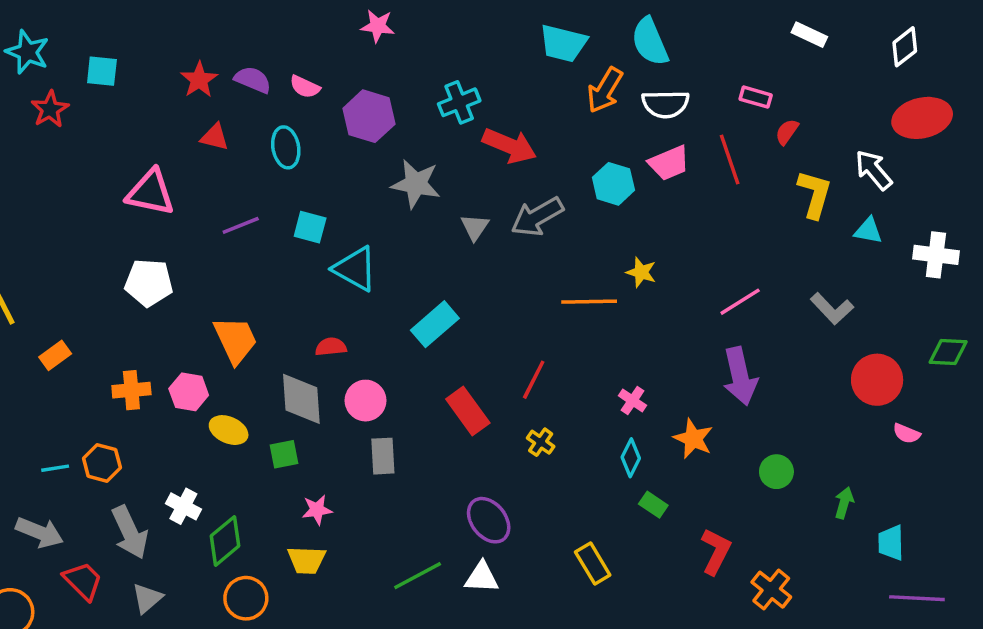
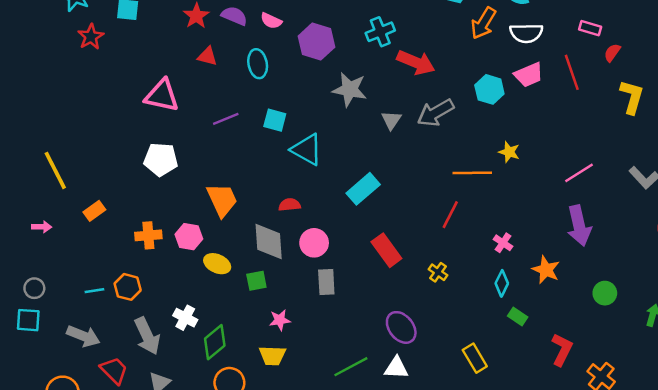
red line: (534, 380) -> (450, 215), moved

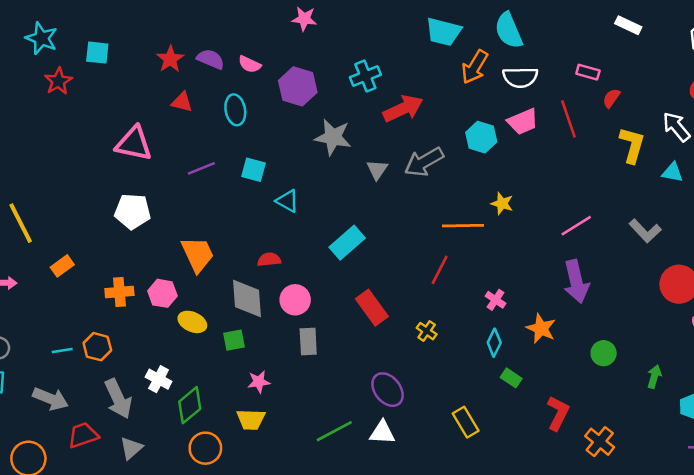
red arrow: (416, 62) -> (403, 109), turned -48
cyan triangle: (307, 150) -> (287, 201), size x0.7
red trapezoid: (114, 370) -> (83, 435), turned -64

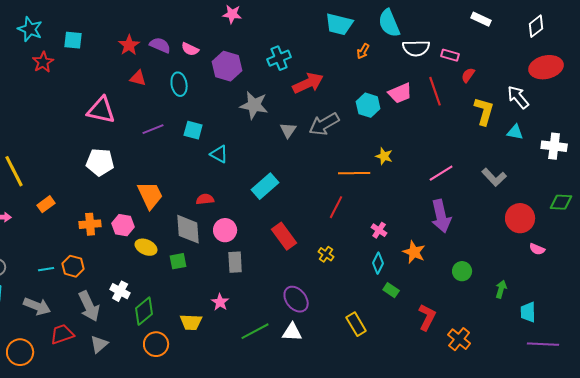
orange arrow: (475, 67) -> (363, 51), size x0.6
white semicircle: (520, 77) -> (416, 48), moved
pink star: (259, 382) -> (220, 302), moved, turned -30

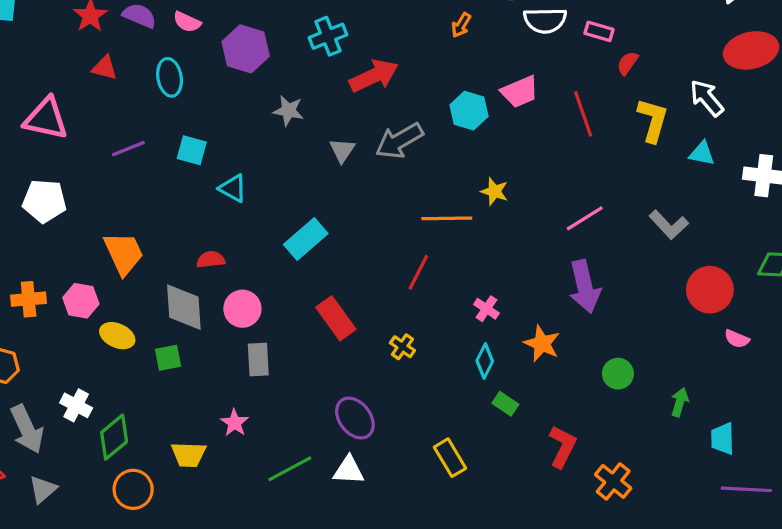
red line: (435, 91) -> (583, 114), moved
gray star: (254, 105) -> (288, 111), size x0.7

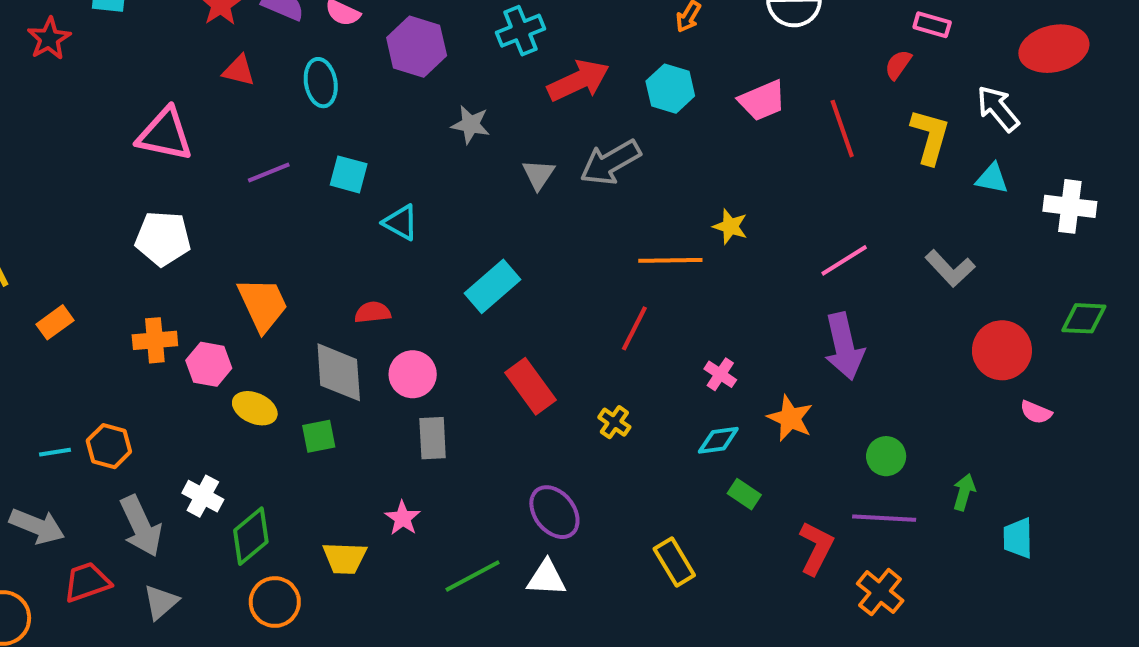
pink rectangle: (599, 31) -> (932, 25), moved
cyan hexagon: (469, 111) -> (670, 89), moved
orange cross: (29, 299) -> (155, 340), moved
cyan diamond: (485, 361) -> (718, 440), turned 56
purple line: (746, 489) -> (884, 518), moved

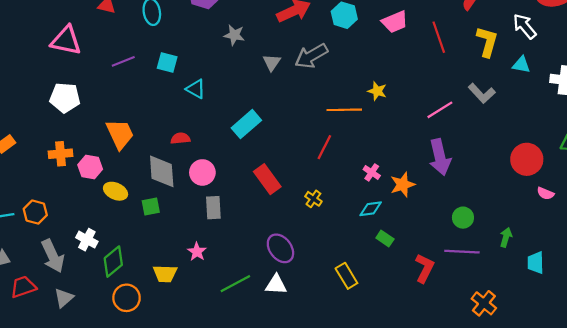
gray L-shape: (950, 268) -> (482, 93), moved
orange star: (790, 418) -> (403, 185), moved, turned 30
orange cross: (880, 592) -> (484, 303), moved

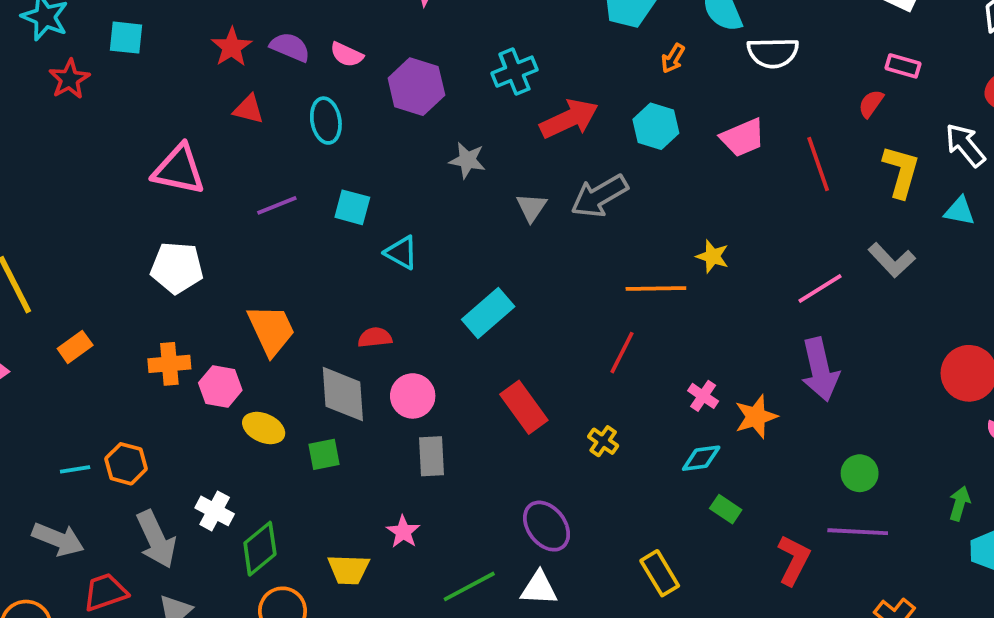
green arrow: (506, 237) -> (960, 503), moved

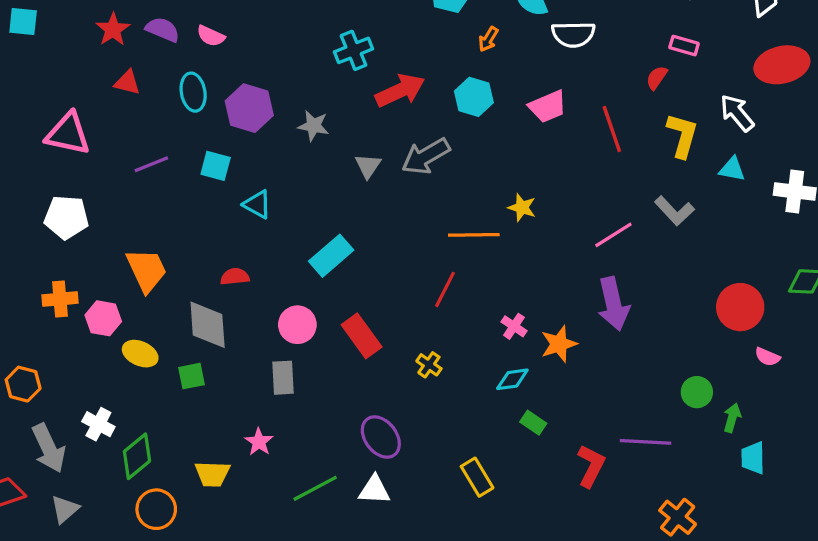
purple hexagon: (416, 87) -> (249, 108), moved
pink circle: (413, 396) -> (297, 325), moved
green circle: (860, 473) -> (697, 392), moved

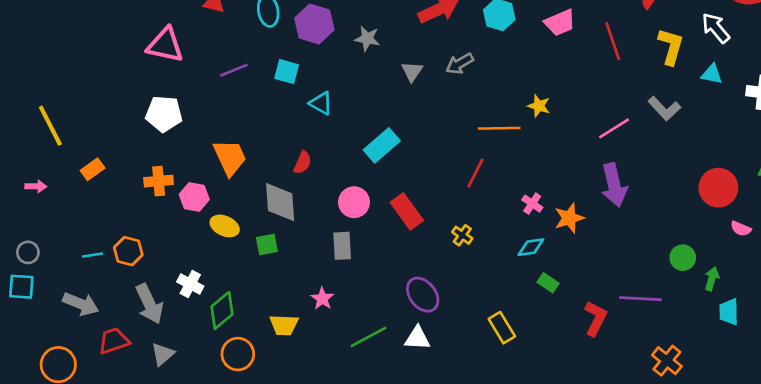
gray arrow: (426, 156) -> (460, 64), size x0.7
red semicircle: (235, 277) -> (303, 163), turned 120

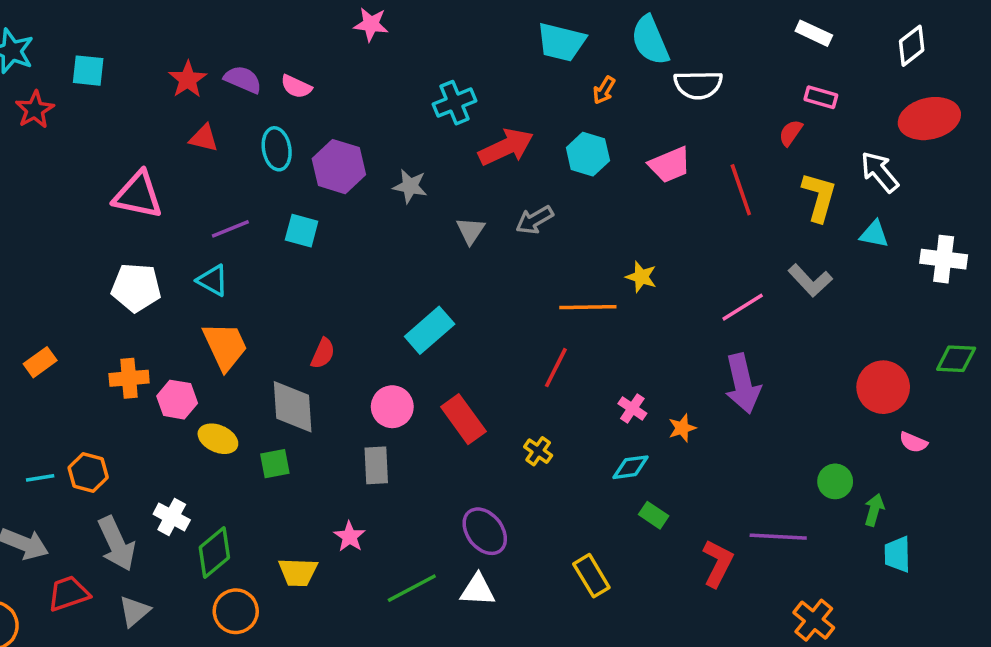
cyan triangle: (321, 103) -> (213, 280), moved
orange star: (569, 218) -> (682, 428), size x0.7

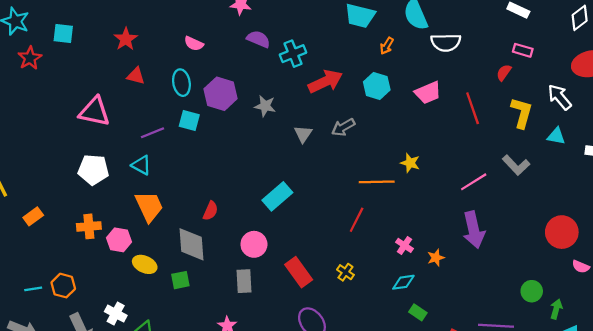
purple semicircle: (243, 79) -> (258, 39), moved
cyan square: (302, 231) -> (189, 121), moved
red rectangle: (463, 419) -> (299, 272), moved

